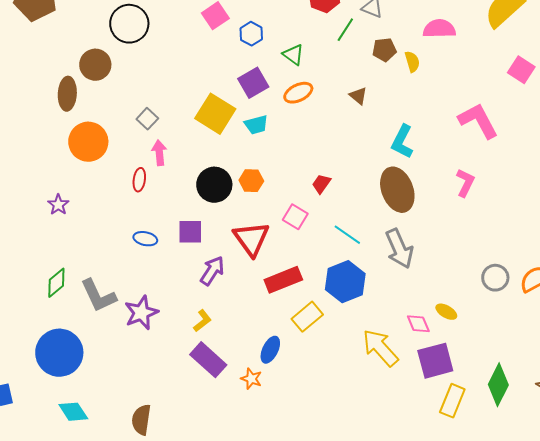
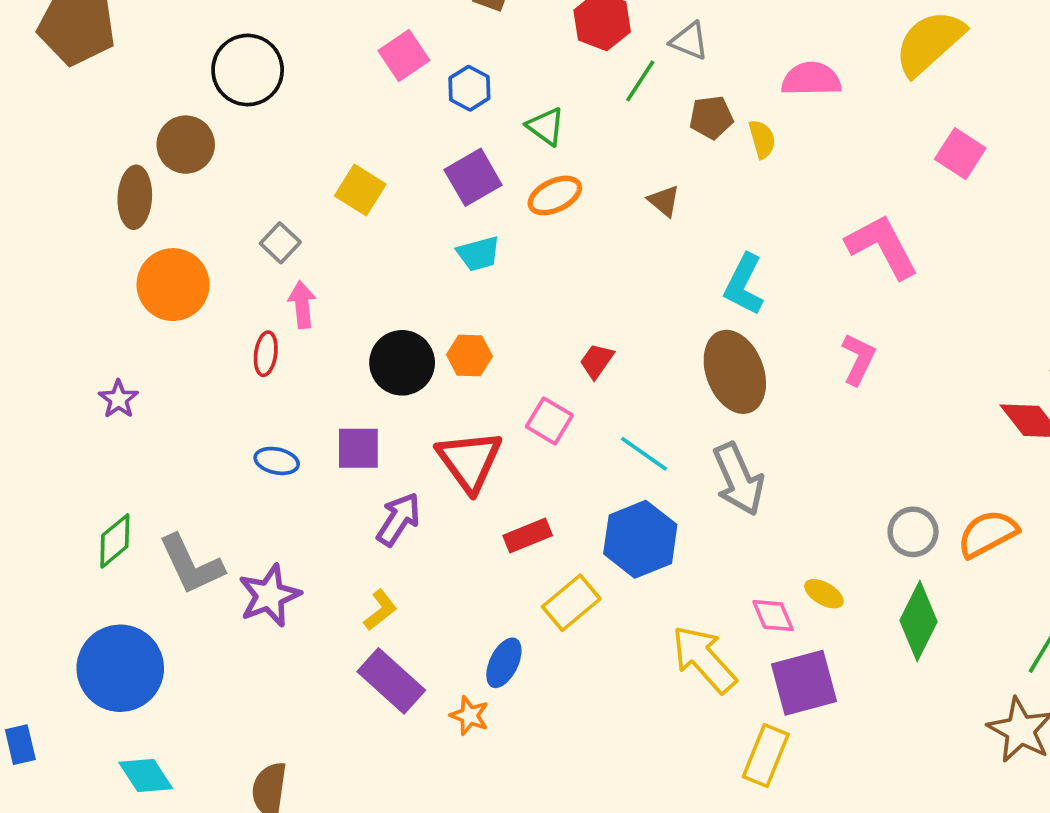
yellow square: (215, 114) -> (360, 190), moved, size x0.7
red rectangle: (283, 280) -> (528, 536), size x0.7
green diamond: (498, 385) -> (918, 621), moved
yellow rectangle: (452, 401) -> (766, 756), moved

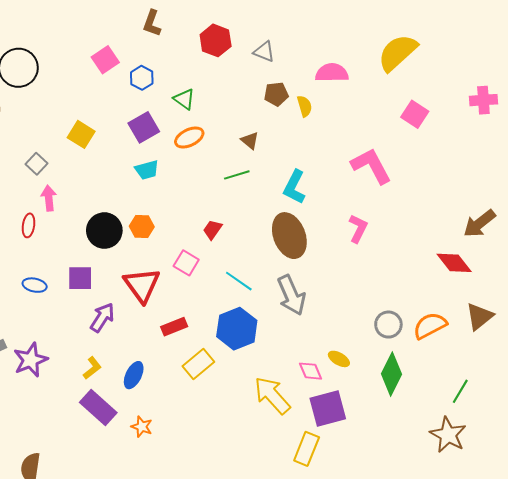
green line: (640, 81) -> (237, 175), moved, turned 40
blue ellipse: (504, 663) -> (134, 375), moved

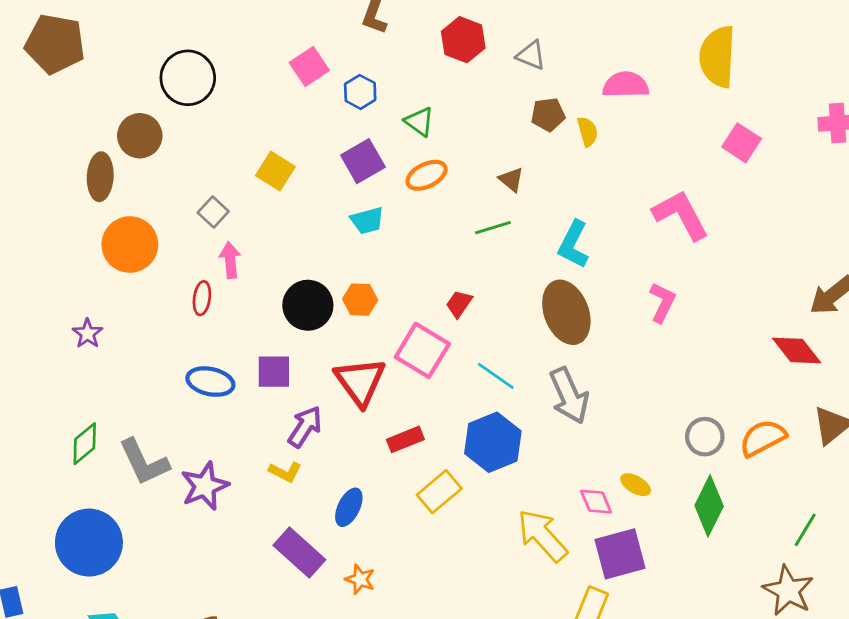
yellow semicircle: (398, 53) -> (718, 57), turned -45
pink square: (186, 263) -> (422, 350), size x1.5
blue ellipse: (35, 285) -> (210, 382), size x1.4
yellow L-shape: (92, 368) -> (285, 472), moved, turned 65

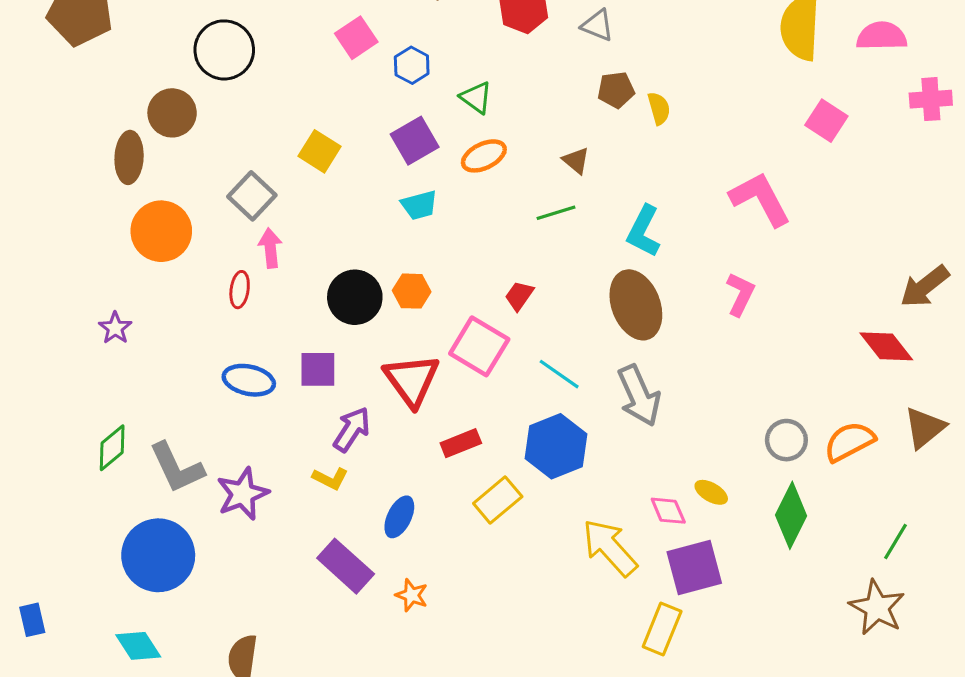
pink semicircle: (626, 85) -> (882, 36), moved
gray square: (213, 212) -> (252, 196), size x1.4
blue circle: (89, 543) -> (158, 555), moved

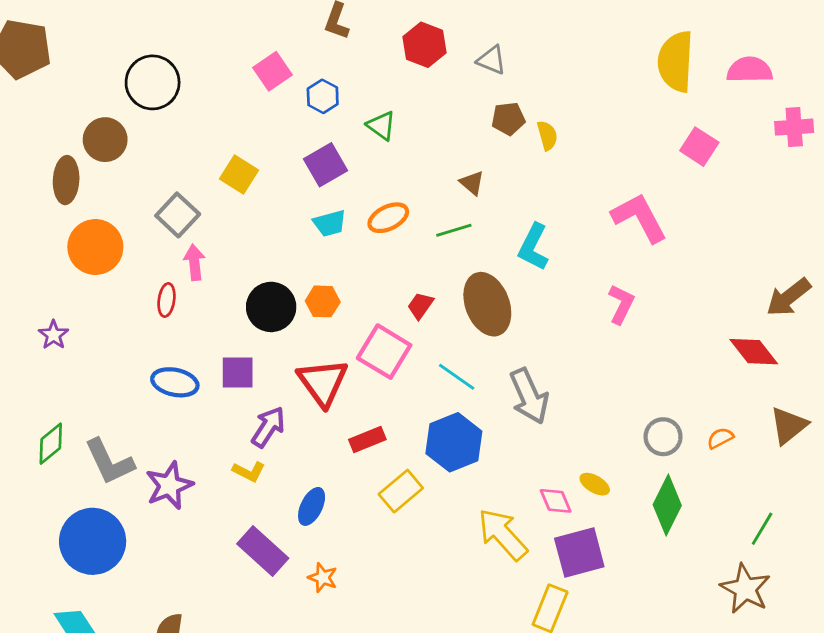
orange ellipse: (484, 156) -> (388, 218), moved
brown ellipse: (636, 305) -> (487, 304), moved
orange semicircle: (849, 442) -> (720, 438), size x0.6

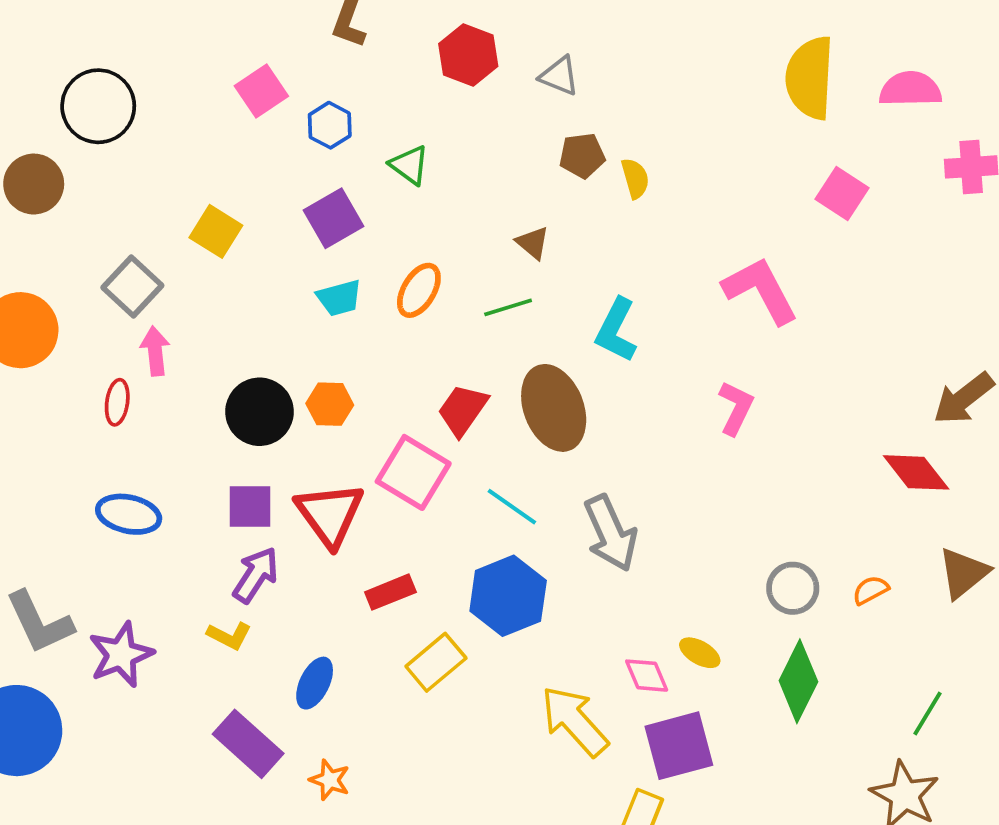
orange ellipse: (388, 218) -> (419, 290), turned -33
red trapezoid: (420, 306) -> (463, 410), size x1.4
purple square: (238, 373) -> (250, 507), moved

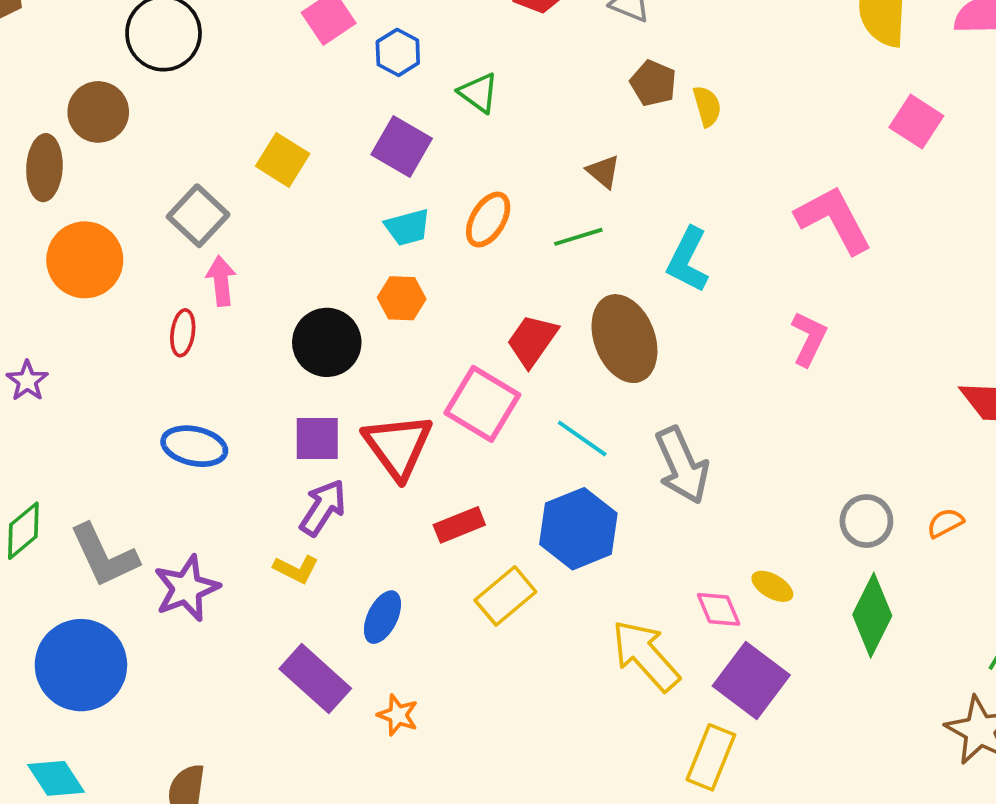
brown pentagon: (582, 156) -> (653, 83), turned 30
purple square: (334, 218) -> (402, 147), turned -30
orange hexagon: (330, 404) -> (402, 298), moved
purple square: (679, 746) -> (751, 680), turned -38

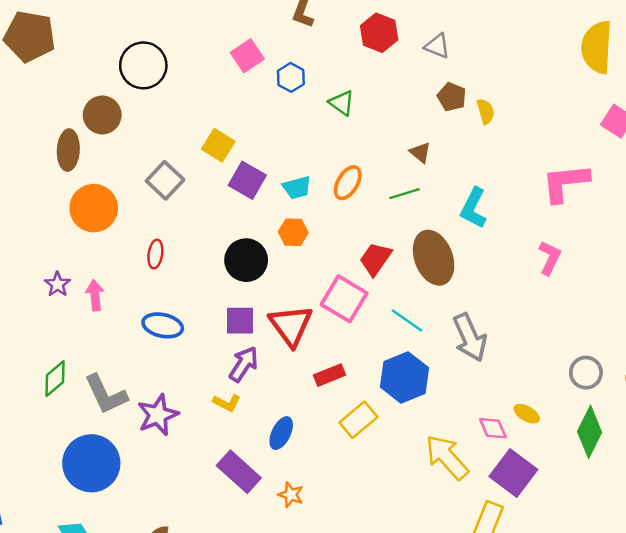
purple square: (402, 147) -> (247, 180), moved
pink L-shape: (834, 220) -> (565, 183), turned -68
pink arrow: (221, 281) -> (95, 295), moved

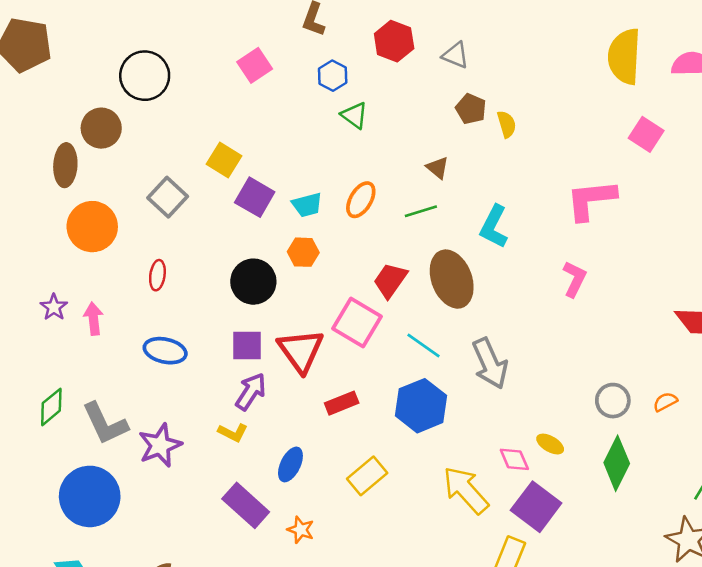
blue hexagon: (291, 77) -> (333, 76), moved
yellow rectangle: (359, 420) -> (367, 476), moved

